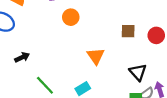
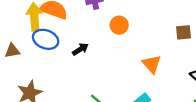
black arrow: (22, 57) -> (80, 49), moved

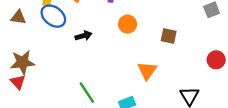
brown square: (184, 32) -> (169, 36), moved

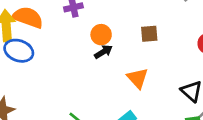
black arrow: (84, 36) -> (103, 52), moved

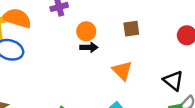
black arrow: (103, 52) -> (89, 47), turned 35

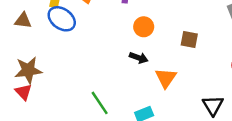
black arrow: (89, 47) -> (139, 58), moved

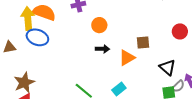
brown square: (189, 39) -> (143, 42), moved
orange triangle: (166, 78) -> (127, 58), turned 42

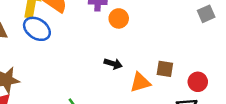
orange circle: (99, 25) -> (119, 18), moved
red circle: (180, 31) -> (198, 82), moved

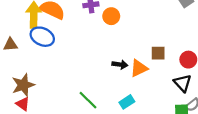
black arrow: (113, 64) -> (120, 65), moved

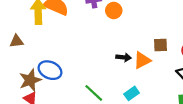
blue ellipse: (42, 37) -> (50, 70), moved

